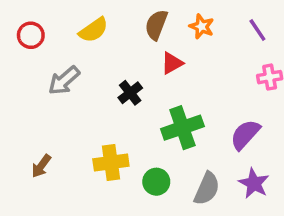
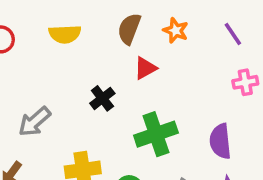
yellow semicircle: (94, 30) -> (65, 34), turned 32
gray arrow: (64, 81) -> (35, 122), moved
purple semicircle: (245, 135) -> (220, 141), turned -48

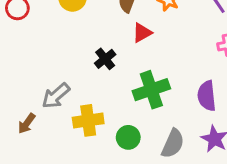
gray arrow: (35, 122) -> (56, 96), moved

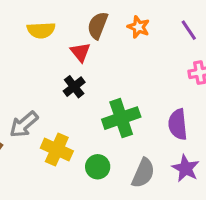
red triangle: (142, 33) -> (80, 52), moved, turned -40
yellow cross: (88, 120) -> (57, 150), turned 32

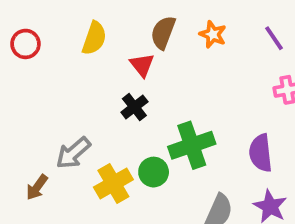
yellow semicircle: (41, 30) -> (94, 38), turned -68
yellow cross: (57, 150) -> (113, 183), turned 36
green circle: (98, 167) -> (154, 172), moved

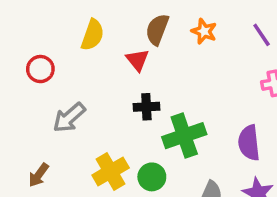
red circle: (25, 44) -> (40, 69), moved
black cross: (134, 107) -> (146, 107), moved, turned 35
gray arrow: (73, 153) -> (69, 118), moved
green circle: (154, 172) -> (152, 177), moved

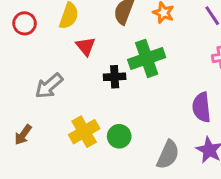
red triangle: (137, 60) -> (86, 46), moved
red circle: (40, 69) -> (25, 23), moved
green cross: (184, 136) -> (147, 58), moved

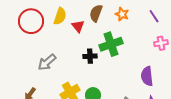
red circle: (25, 23) -> (31, 21), size x1.6
red triangle: (86, 46) -> (78, 26), moved

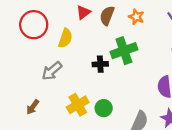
yellow semicircle: (60, 16) -> (65, 38), moved
red triangle: (78, 26) -> (83, 12), moved, turned 32

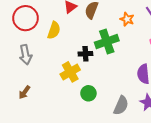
orange star: (136, 17) -> (127, 19), moved
gray arrow: (52, 71) -> (25, 55), moved, turned -60
yellow cross: (78, 105) -> (70, 72), moved

